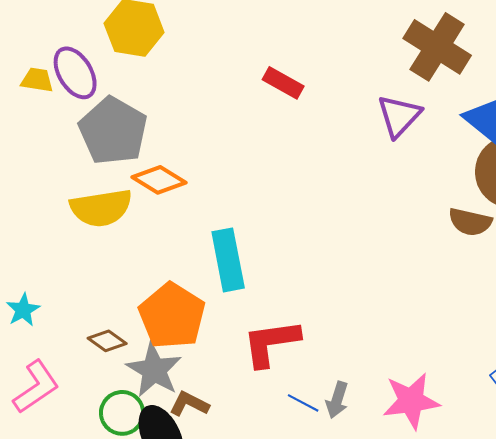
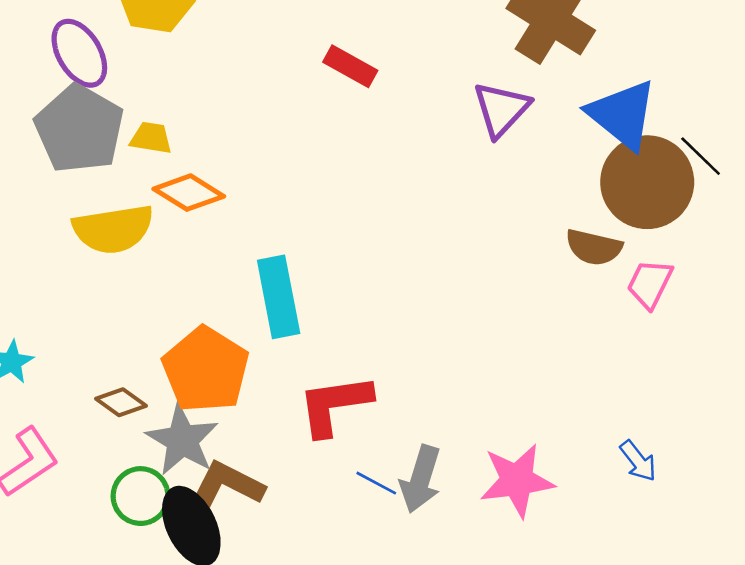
yellow trapezoid: (37, 80) -> (151, 138), moved
gray pentagon: (113, 131) -> (79, 129), moved
gray arrow: (337, 400) -> (421, 479), size x1.4
brown L-shape: (189, 404) -> (228, 484), size x1.4

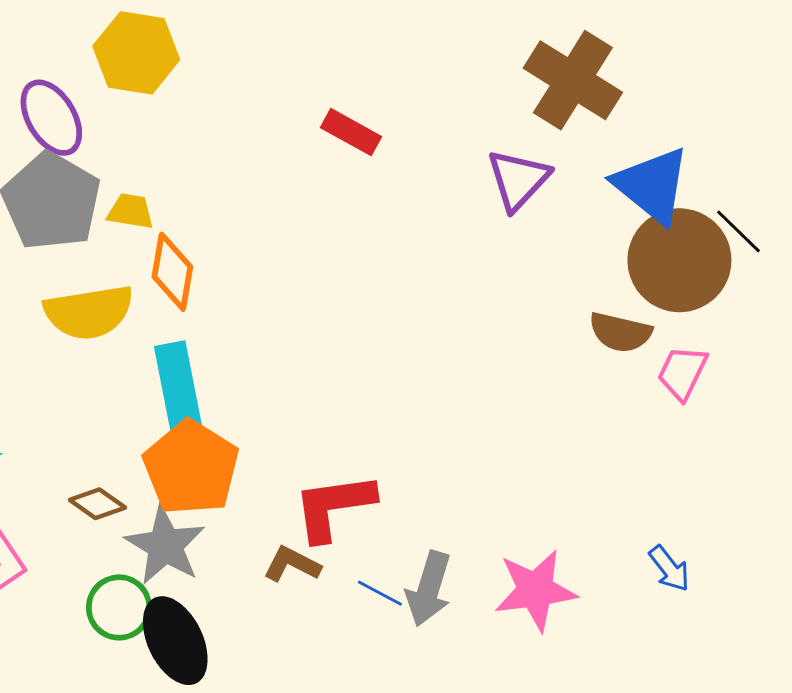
orange diamond: (189, 193) -> (172, 272), turned 68
cyan rectangle: (279, 297) -> (178, 387), moved
brown L-shape: (228, 484) -> (292, 564), moved, size x0.7

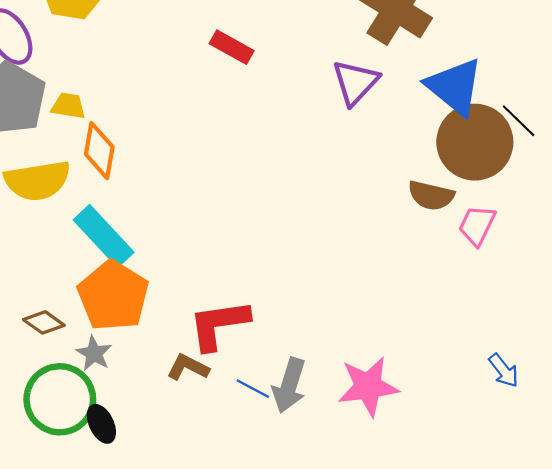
cyan rectangle: (178, 387) -> (104, 236), turned -32
gray star: (165, 546) -> (94, 353), size x0.6
blue arrow: (669, 569) -> (504, 370), moved
green circle: (119, 607) -> (60, 399), size x1.5
black ellipse: (175, 641) -> (101, 424), size x0.6

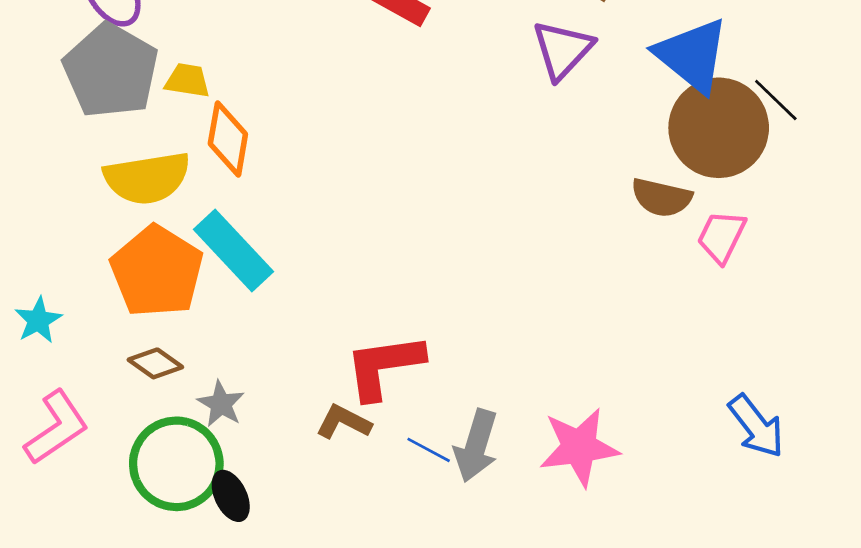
orange pentagon: (113, 296) -> (157, 271), moved
blue arrow: (504, 370) -> (756, 426), size x1.4

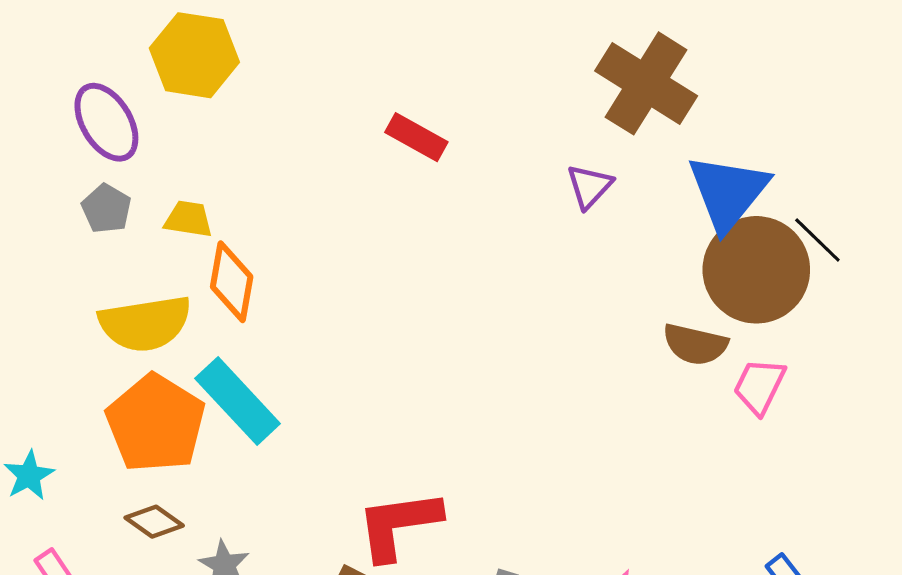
purple triangle: (563, 50) -> (589, 186), size x0.7
blue triangle: (692, 55) -> (728, 192), turned 30
gray pentagon: (111, 71) -> (106, 209), size x0.5

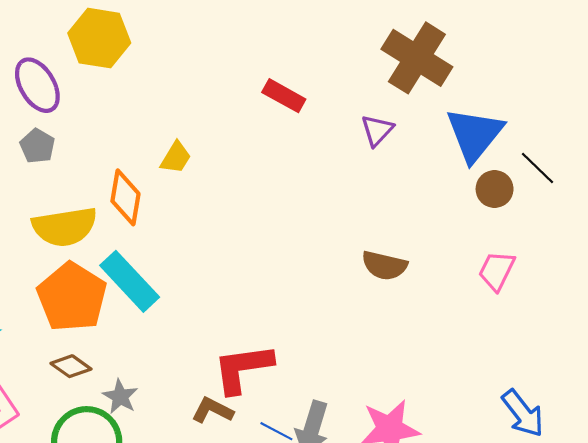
red rectangle: (416, 137) -> (284, 96), moved
yellow trapezoid: (188, 219) -> (176, 158), moved, turned 112
brown circle: (756, 270) -> (495, 189), size x0.5
brown semicircle: (695, 344) -> (384, 266), moved

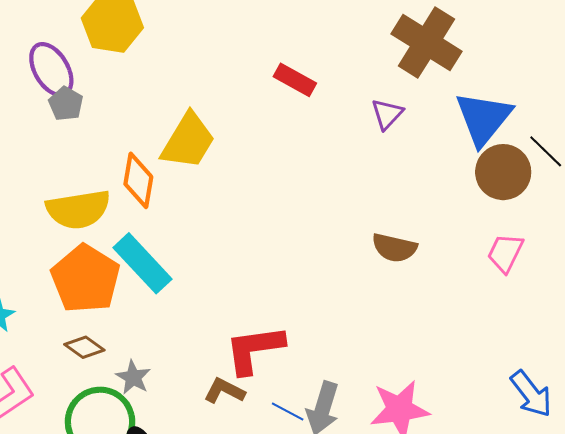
gray pentagon: (37, 146) -> (66, 104), moved
yellow trapezoid: (176, 158) -> (188, 141), size x1.8
brown circle: (495, 189) -> (503, 172), size x1.5

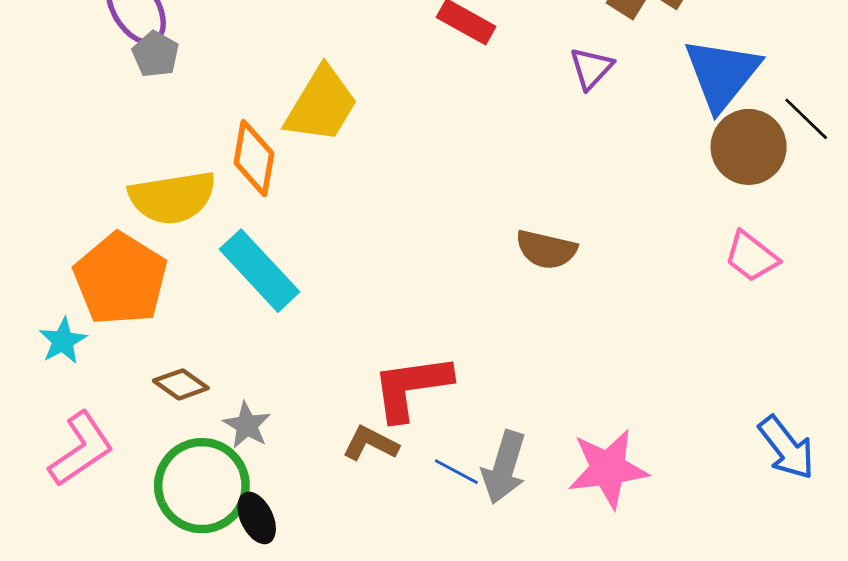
brown semicircle: (394, 248) -> (546, 250), moved
pink trapezoid: (505, 253) -> (751, 257), turned -78
orange pentagon: (86, 279) -> (120, 279), moved

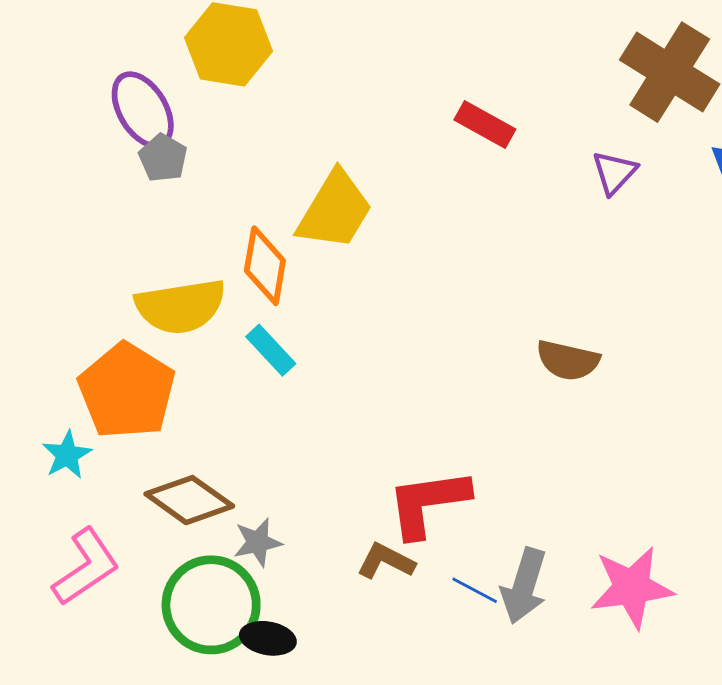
cyan rectangle: (260, 271) -> (271, 350), moved, size x0.6
brown diamond: (181, 384) -> (189, 500), size x1.5
gray star: (247, 425) -> (258, 542), turned 30
black ellipse: (257, 518) -> (268, 638), turned -54

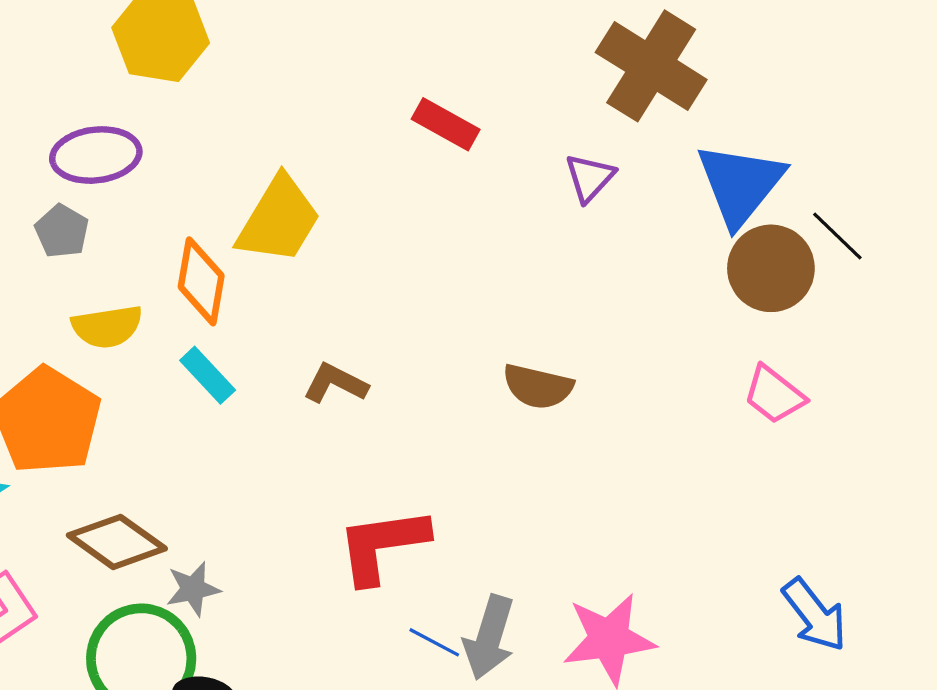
purple ellipse: (143, 110) -> (96, 155), moved, turned -66
gray pentagon: (163, 158) -> (62, 231), moved
yellow semicircle: (181, 306) -> (107, 327), size x0.7
brown L-shape: (386, 561) -> (335, 383), moved

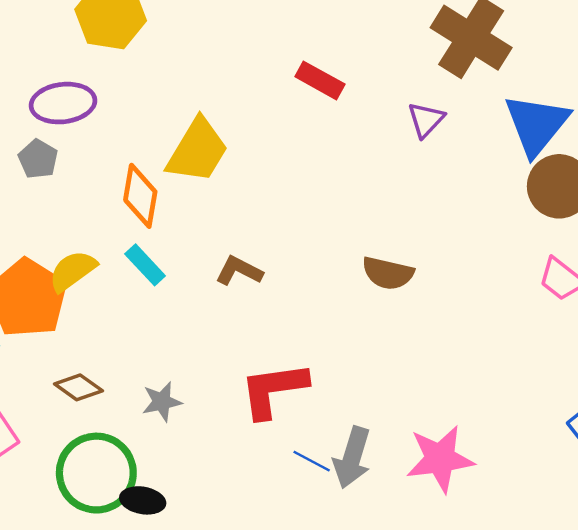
yellow semicircle: (107, 327) -> (73, 271), moved, turned 153
brown diamond: (117, 542) -> (78, 387), size x0.7
gray star: (193, 589) -> (162, 402), moved

